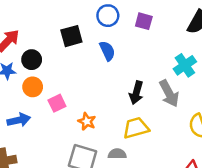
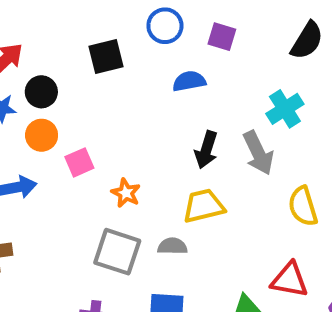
blue semicircle: (107, 51) -> (189, 81), moved, turned -78

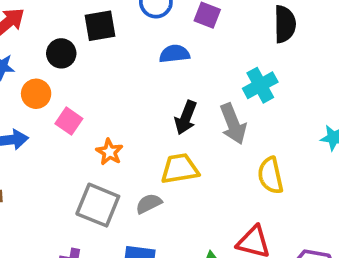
black semicircle: (307, 41) -> (285, 24), turned -36
black circle: (41, 92) -> (61, 53), moved
pink square: (79, 162) -> (69, 121), turned -36
gray semicircle: (172, 246) -> (149, 204), turned -32

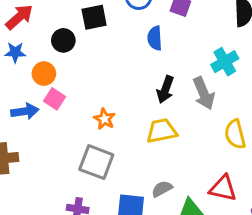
blue semicircle: (174, 54) -> (155, 38), turned -85
pink square: (69, 121) -> (55, 99), moved
gray semicircle: (149, 204) -> (162, 189), moved

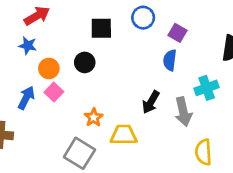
blue semicircle: (155, 38) -> (170, 60), moved
black circle: (63, 40) -> (85, 62), moved
blue arrow: (25, 111) -> (26, 98), turned -65
yellow trapezoid: (162, 131) -> (124, 135), moved

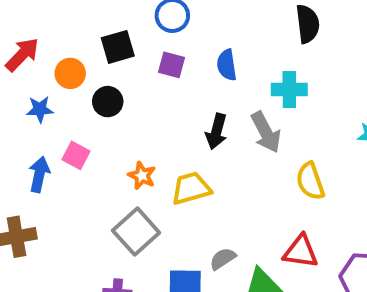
purple square: (177, 33) -> (172, 65), moved
blue star: (28, 45) -> (40, 109), moved
orange circle: (49, 68) -> (70, 73), moved
cyan cross: (207, 88) -> (289, 90), turned 35
gray square: (79, 153) -> (136, 232), turned 32

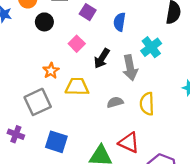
cyan cross: (289, 90) -> (151, 47), turned 36
pink square: (76, 155) -> (77, 44), moved
gray semicircle: (223, 259) -> (115, 102), moved

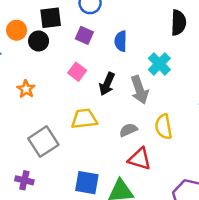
black circle: (44, 22) -> (39, 41), moved
orange star: (51, 71) -> (26, 89), moved
blue square: (56, 142) -> (87, 183), moved
red triangle: (129, 143) -> (140, 159), moved

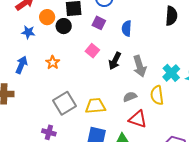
cyan cross: (159, 64) -> (171, 73), moved
yellow trapezoid: (84, 119) -> (95, 106), moved

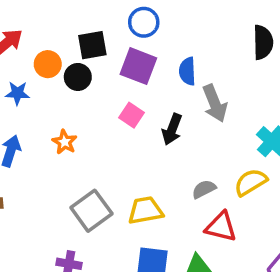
purple square: (99, 23) -> (138, 66), size x1.5
gray arrow: (140, 66) -> (215, 103), moved
yellow semicircle: (157, 95) -> (251, 182), turned 72

